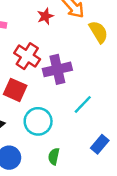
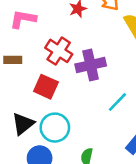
cyan circle: (38, 121) -> (55, 128), moved

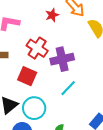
cyan line: (117, 102) -> (68, 88), moved

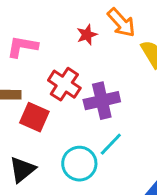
red square: (27, 76) -> (34, 117), moved
cyan circle: (34, 108) -> (79, 164), moved

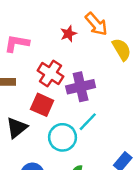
red square: (34, 117) -> (42, 105), moved
black triangle: (22, 170) -> (17, 128), moved

